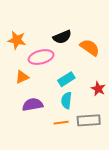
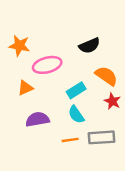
black semicircle: (62, 37) -> (89, 46), moved
orange semicircle: (90, 48) -> (106, 76), moved
cyan semicircle: (66, 100) -> (76, 115), turned -42

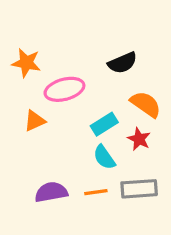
red star: (112, 101) -> (139, 139), moved
purple semicircle: (37, 119) -> (51, 192), moved

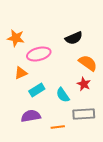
cyan rectangle: (104, 124) -> (37, 90), moved
orange line: (96, 192) -> (58, 127), moved

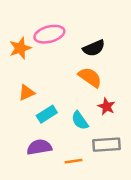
orange star: (16, 38) -> (20, 48), turned -30
pink ellipse: (39, 54) -> (49, 34), moved
orange semicircle: (88, 63) -> (90, 77), moved

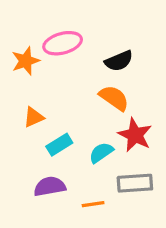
red star: (106, 106) -> (135, 135), size x1.5
cyan semicircle: (80, 120) -> (101, 153), turned 90

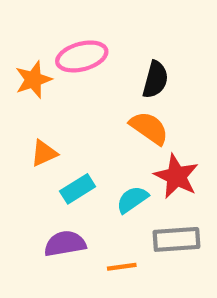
black semicircle: (119, 61) -> (155, 80), turned -52

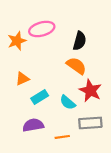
cyan semicircle: (132, 199) -> (68, 102), turned -105

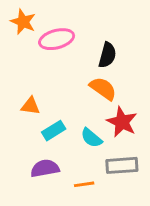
orange star: (17, 41) -> (23, 22), moved, turned -30
orange triangle: (22, 79) -> (30, 106), turned 32

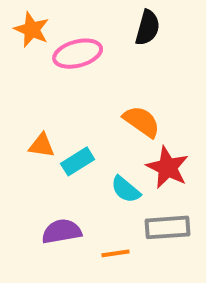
black semicircle: (107, 55) -> (148, 28), moved
cyan rectangle: (54, 131) -> (78, 161), moved

